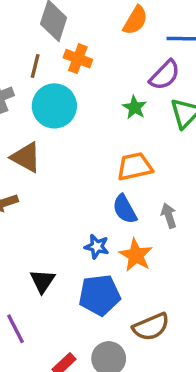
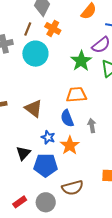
green star: (135, 107) -> (81, 61), size x1.5
brown triangle: (26, 157) -> (34, 109), moved
black triangle: (42, 281) -> (23, 153), moved

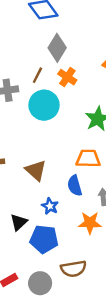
orange star: (70, 145) -> (90, 223), moved, turned 30

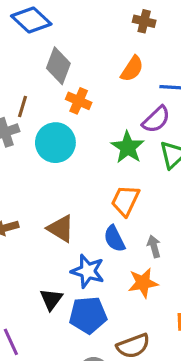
brown line: (37, 75) -> (23, 106), moved
orange trapezoid: (88, 159) -> (125, 201), turned -55
blue star: (50, 206) -> (88, 271), size x1.5

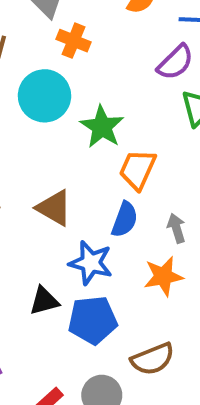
green star: (128, 147) -> (102, 127), moved
blue semicircle: (114, 239) -> (125, 219), turned -132
black triangle: (51, 299) -> (44, 301), turned 40

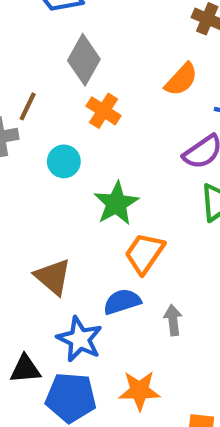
cyan circle: (44, 96) -> (64, 161), size x0.6
blue semicircle: (125, 219) -> (122, 302), turned -138
orange star: (163, 276) -> (139, 391), moved

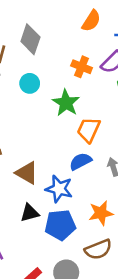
gray diamond: (84, 60) -> (30, 39), moved
orange cross: (104, 111) -> (82, 67), moved
brown triangle: (53, 277) -> (27, 173), moved

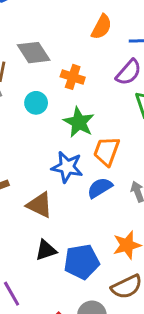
gray diamond: (30, 39) -> (34, 53), turned -48
orange cross: (82, 67) -> (73, 77), moved
blue star: (59, 189) -> (67, 167), moved

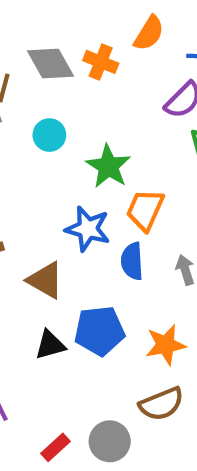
orange cross: (73, 77) -> (101, 62), moved
blue semicircle: (100, 188) -> (132, 261), turned -65
blue pentagon: (82, 262) -> (99, 331), moved

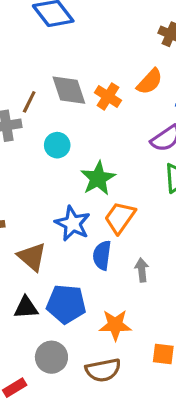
gray circle: (110, 441) -> (51, 357), moved

